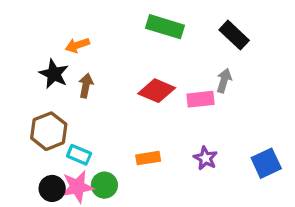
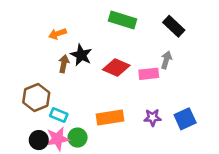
black star: (54, 74) -> (81, 55), moved
orange rectangle: (148, 158) -> (110, 118), size x1.5
purple star: (205, 158) -> (153, 118), turned -30
blue square: (266, 163) -> (185, 119), moved

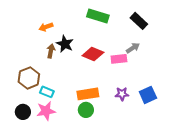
gray arrow: (166, 60) -> (133, 48), turned 40
green circle: (78, 138) -> (86, 110), moved
black circle: (39, 140) -> (23, 112), moved

